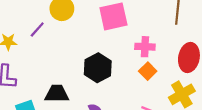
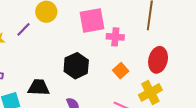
pink cross: (145, 47) -> (115, 37), moved

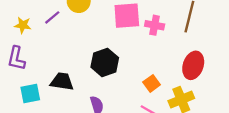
pink cross: (115, 37) -> (155, 25), moved
orange square: (121, 71) -> (152, 83), moved

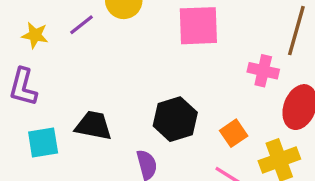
pink cross: (155, 25) -> (263, 71), moved
black hexagon: (105, 62) -> (175, 119), moved

